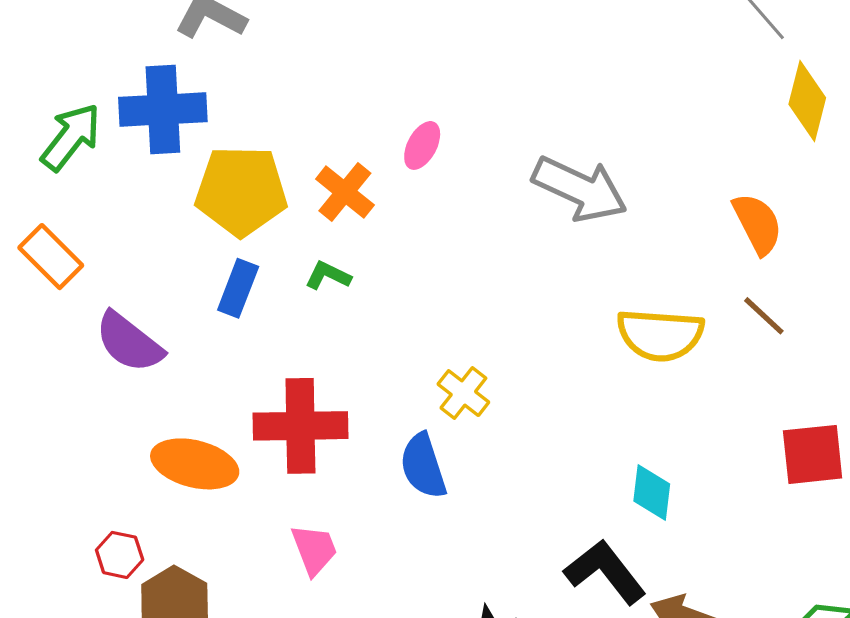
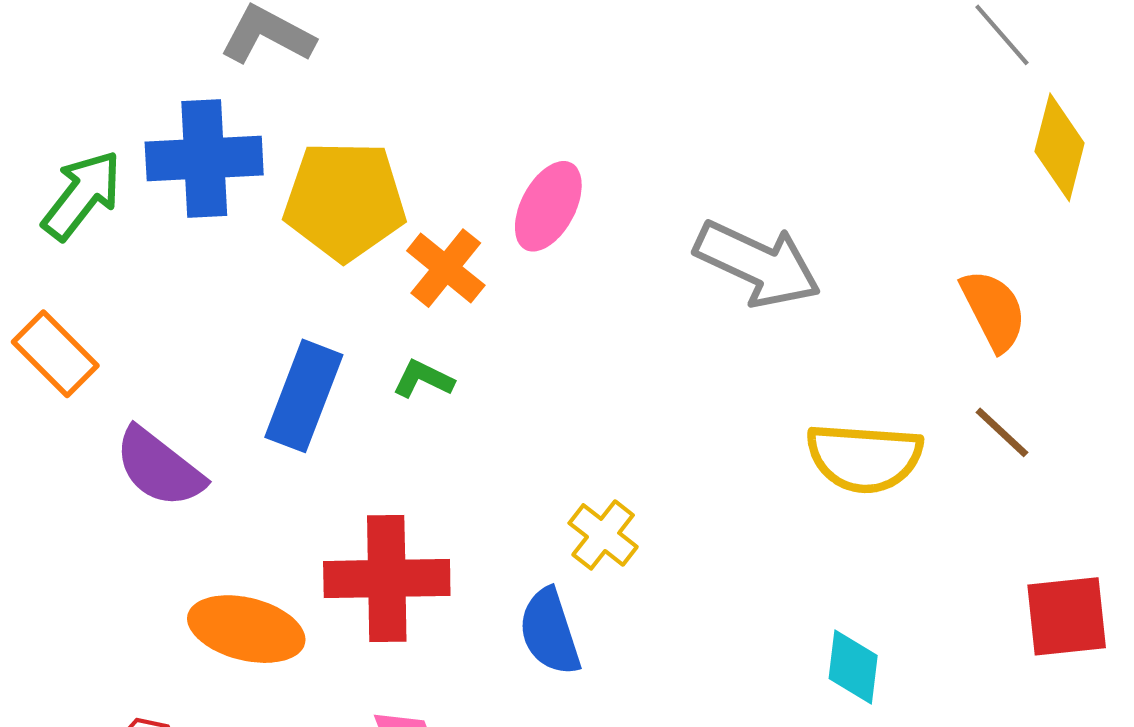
pink ellipse: (422, 145) -> (548, 206), size x1.4
yellow pentagon: (241, 191) -> (345, 201), moved
blue rectangle: (238, 288) -> (304, 396), size x1.4

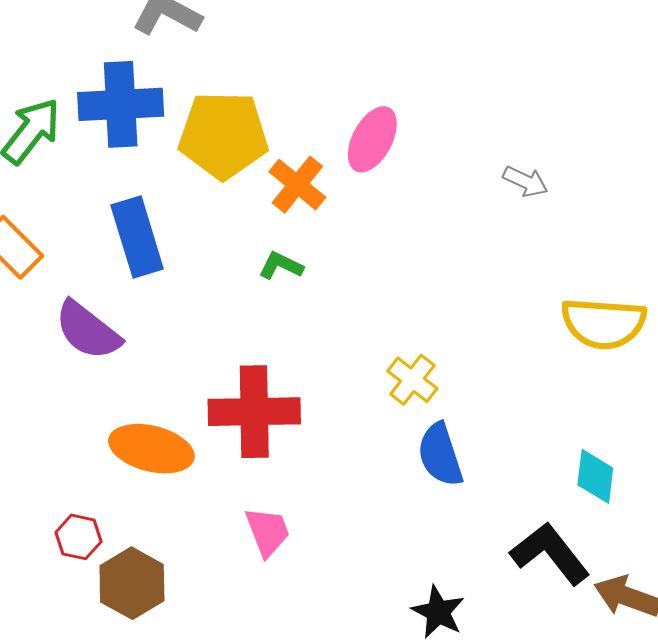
gray arrow: (758, 264) -> (525, 181), size x0.5
blue rectangle: (304, 396) -> (137, 237), moved, turned -38
blue semicircle: (550, 632) -> (440, 455), moved

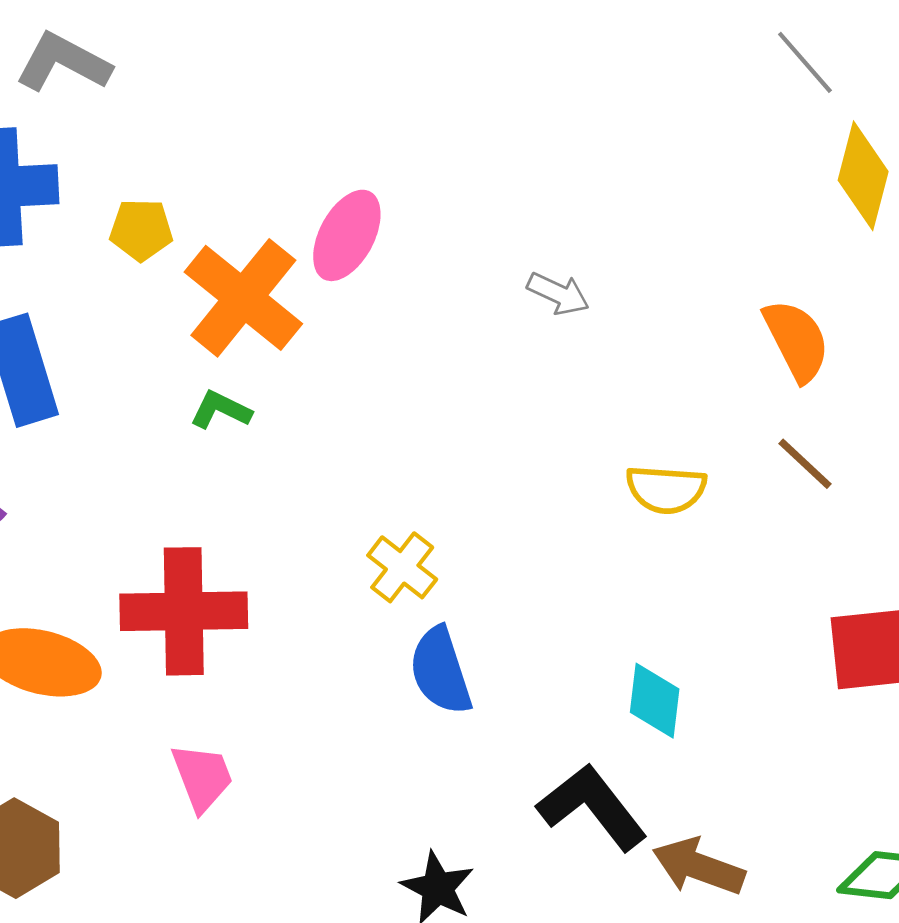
yellow pentagon: (223, 135) -> (141, 230), size x0.5
orange cross: (297, 185) -> (243, 298), size x1.5
yellow semicircle: (604, 323) -> (666, 489), size x0.7

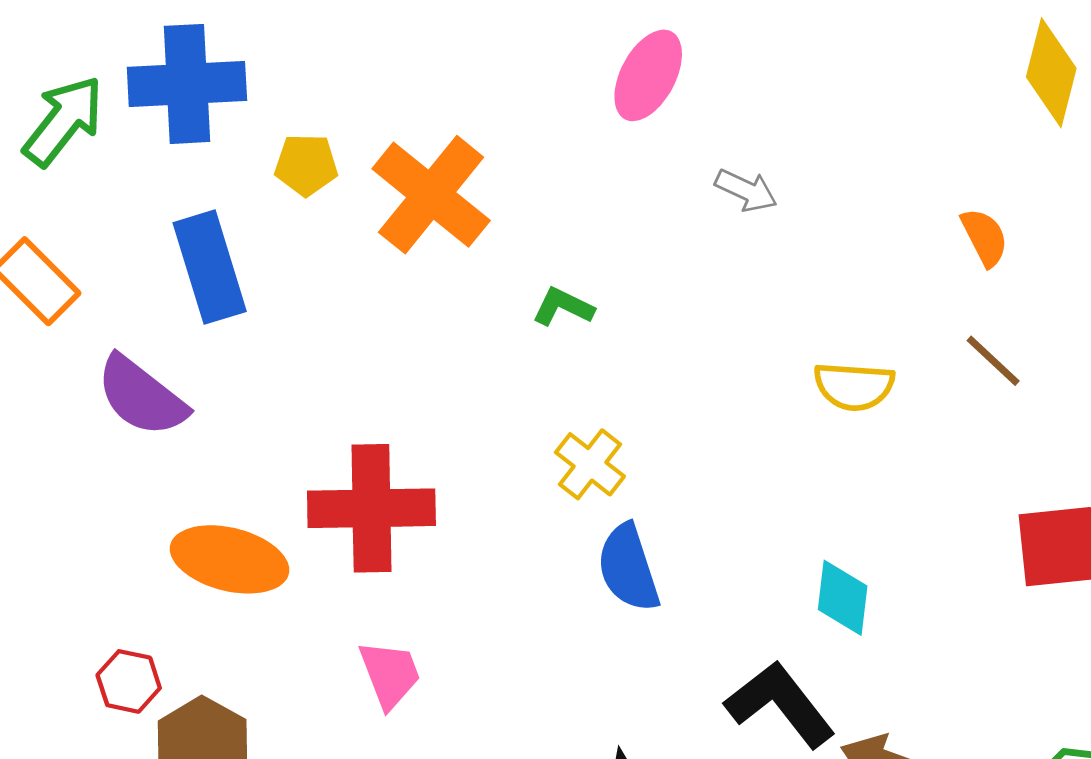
yellow pentagon: (141, 230) -> (306, 165), moved
pink ellipse: (347, 235) -> (648, 75), moved
orange semicircle: (796, 340) -> (985, 237), size x0.7
green L-shape: (221, 410) -> (563, 307), moved

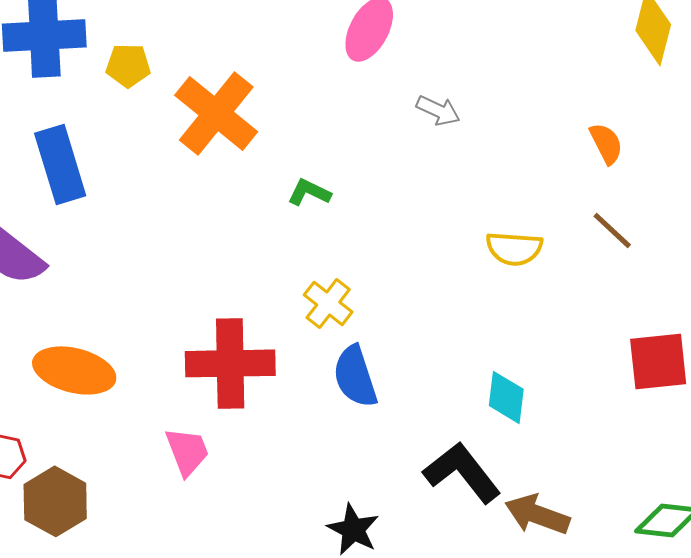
yellow pentagon: (306, 165) -> (128, 65), moved
red cross: (371, 508) -> (230, 363), moved

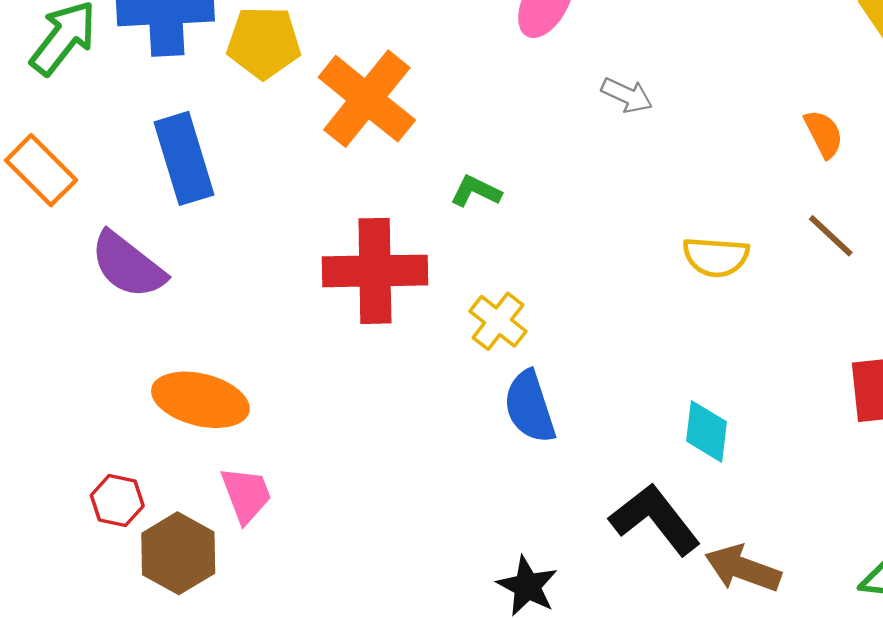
yellow pentagon: (128, 65) -> (264, 42), size x1.4
red cross: (230, 363) -> (375, 271), moved
pink trapezoid: (187, 451) -> (246, 495), moved

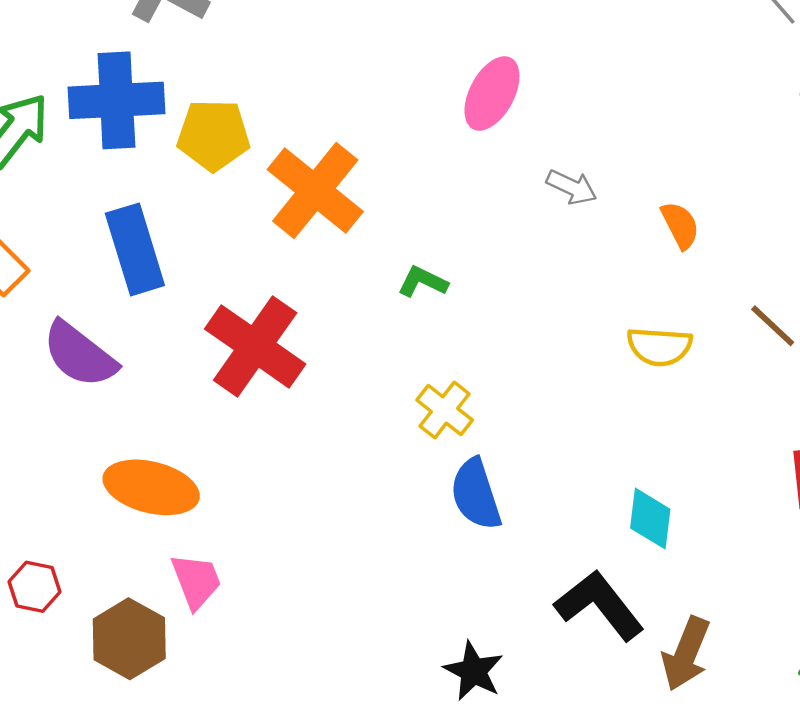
orange semicircle: (824, 134) -> (680, 225), moved
red cross: (375, 271) -> (255, 346), moved, turned 36
red hexagon: (117, 501) -> (34, 587), moved
brown arrow: (743, 569) -> (686, 654), turned -88

